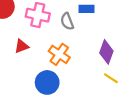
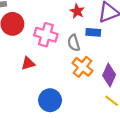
orange cross: (59, 54) -> (82, 67), moved

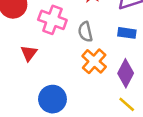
blue rectangle: (93, 32) -> (127, 33), moved
red triangle: (28, 63) -> (29, 53), turned -40

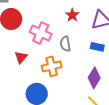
orange cross: (94, 61) -> (52, 66), moved, turned 30

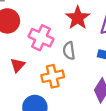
red star: (72, 15) -> (78, 18), size x1.5

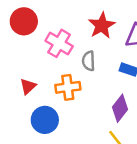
red triangle: (18, 65) -> (28, 86), moved

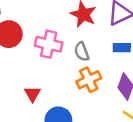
orange cross: (68, 87) -> (89, 80), moved

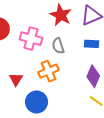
orange cross: (89, 80) -> (49, 71), moved

